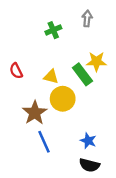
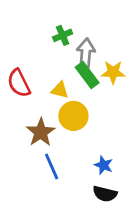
gray arrow: (87, 18) -> (86, 53), moved, size x1.5
red semicircle: (16, 71) -> (19, 83), size x1.5
green rectangle: (82, 74) -> (87, 75), moved

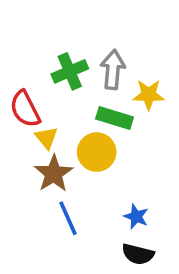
green cross: (63, 35) -> (70, 71), moved, size x1.4
green rectangle: (87, 75) -> (115, 118), moved, turned -36
yellow triangle: (60, 90) -> (46, 138), moved, turned 36

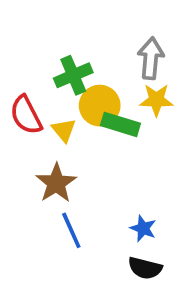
gray arrow: (113, 70) -> (151, 58), moved
yellow triangle: (46, 138) -> (64, 130), moved
yellow circle: (97, 152) -> (100, 106), moved

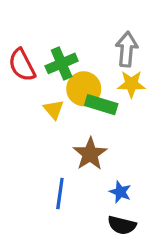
red semicircle: (26, 115) -> (22, 65), moved
brown star: (56, 183) -> (90, 154), moved
blue line: (71, 230) -> (60, 193), turned 32

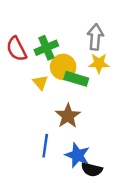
blue star: (120, 192) -> (77, 155), moved, size x1.5

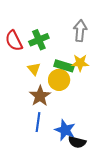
yellow star: (99, 63) -> (80, 63), moved
yellow circle: (63, 67) -> (59, 80), moved
brown star: (68, 116) -> (40, 96), moved

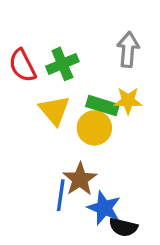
yellow triangle: (34, 69) -> (54, 110), size x1.5
brown star: (40, 96) -> (80, 179), moved

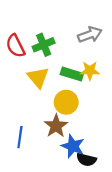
gray arrow: (128, 49) -> (90, 35), turned 65
yellow circle: (94, 128) -> (66, 102), moved
blue line: (61, 195) -> (20, 137), moved

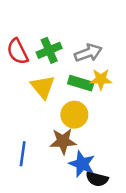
gray arrow: (90, 35) -> (88, 53), moved
brown star: (56, 126) -> (63, 141), turned 30

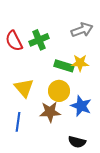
gray arrow: (88, 53) -> (82, 30), moved
yellow triangle: (43, 87) -> (24, 88), moved
blue star: (82, 164) -> (81, 106), moved

